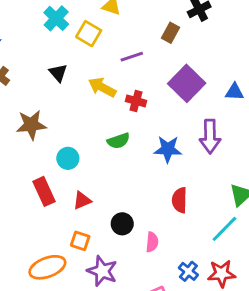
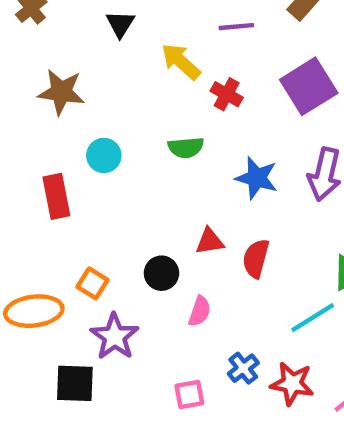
red triangle: (82, 201) -> (210, 241), moved

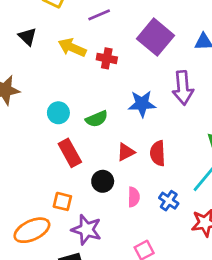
green semicircle: (186, 148) -> (97, 119), moved
cyan circle: (104, 155) -> (58, 113), moved
red rectangle: (56, 196) -> (70, 153), moved
blue cross: (243, 368) -> (169, 201), moved

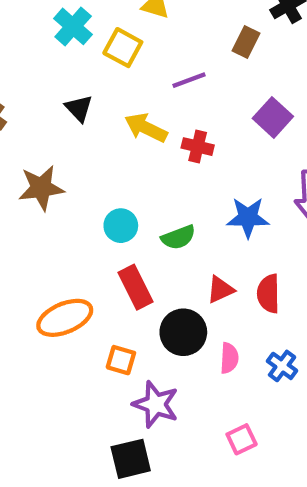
purple square: (156, 37) -> (273, 117), size x0.7
black circle: (103, 181) -> (183, 332), size x1.4
orange ellipse: (32, 230) -> (65, 318), moved

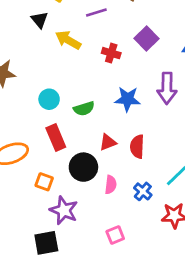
black triangle: (79, 108) -> (40, 20), moved
red cross: (198, 147) -> (111, 53), moved

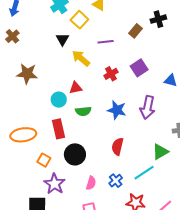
red cross: (111, 53) -> (111, 74), turned 32
red triangle: (108, 142) -> (76, 88), moved
pink semicircle: (111, 185) -> (91, 183), moved

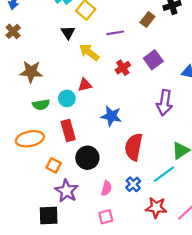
blue star: (117, 110) -> (111, 116), moved
green semicircle: (83, 111) -> (41, 105), moved
red semicircle: (118, 147) -> (134, 147), size x1.4

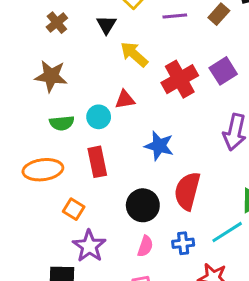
brown cross: (13, 31) -> (57, 23), moved
purple line: (115, 33) -> (175, 16), moved
red cross: (123, 68) -> (180, 79), size x1.6
black circle: (87, 158) -> (143, 205), moved
blue cross: (133, 184) -> (183, 243), turned 32

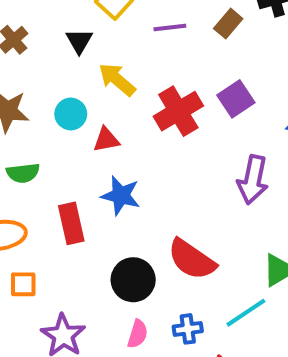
cyan circle: (99, 117) -> (71, 114), moved
blue star: (159, 146) -> (121, 195), moved
red semicircle: (187, 191) -> (192, 259), turned -69
orange square: (74, 209) -> (23, 284), moved, turned -30

